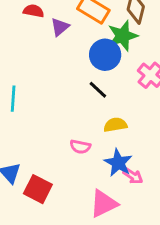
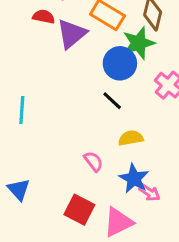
purple triangle: (60, 27) -> (72, 34), size x1.5
pink semicircle: (80, 147) -> (93, 161), turned -138
red square: (38, 189) -> (79, 210), moved

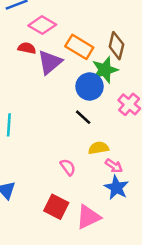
blue star: (134, 179) -> (116, 188), moved
pink arrow: (149, 193) -> (114, 166), moved

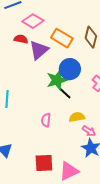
green star: (105, 70) -> (57, 80), moved
pink semicircle: (68, 167) -> (46, 120), moved, turned -136
red square: (56, 207) -> (44, 163), turned -30

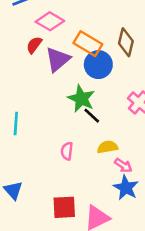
red semicircle: (21, 39) -> (34, 45), turned -64
blue circle: (70, 69) -> (98, 65), moved
green star: (57, 80) -> (81, 99), turned -30

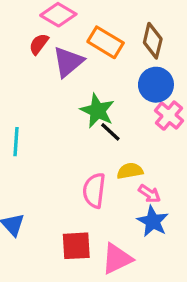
blue circle: (98, 65) -> (156, 85), moved
pink semicircle: (67, 151) -> (94, 190), moved, size x1.5

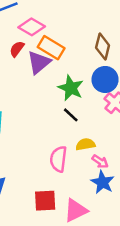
orange rectangle: (106, 42) -> (51, 48), moved
green star: (97, 111) -> (71, 88), moved

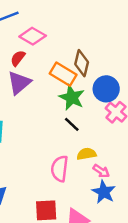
brown diamond: (103, 46) -> (82, 63), moved
orange rectangle: (51, 48) -> (63, 74), moved
purple triangle: (39, 62) -> (19, 83), moved

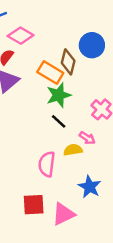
blue circle: (106, 89) -> (92, 45), moved
green star: (72, 97) -> (59, 95), turned 30
pink arrow: (101, 171) -> (87, 138), moved

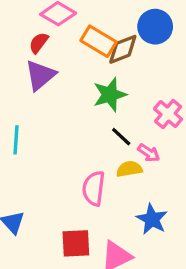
brown diamond: (68, 62) -> (123, 49), turned 55
orange rectangle: (50, 73) -> (99, 41), moved
black line: (59, 121) -> (121, 137), moved

